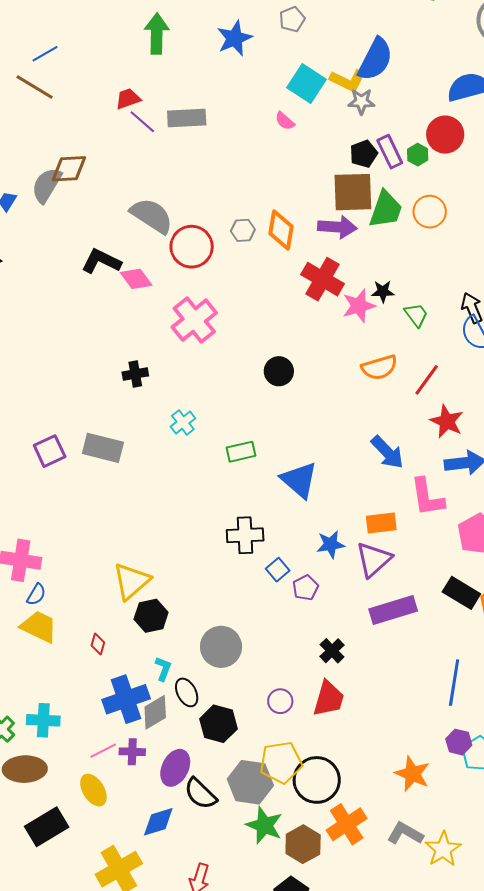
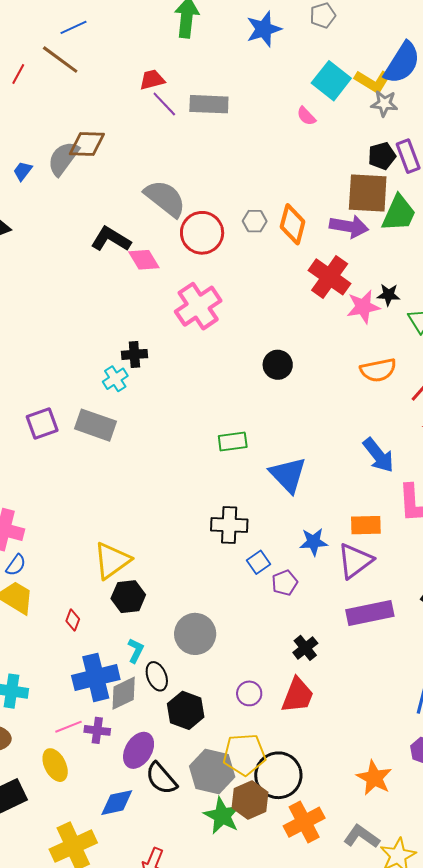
cyan cross: (183, 423) -> (115, 379), moved
brown hexagon: (303, 844) -> (250, 800), moved

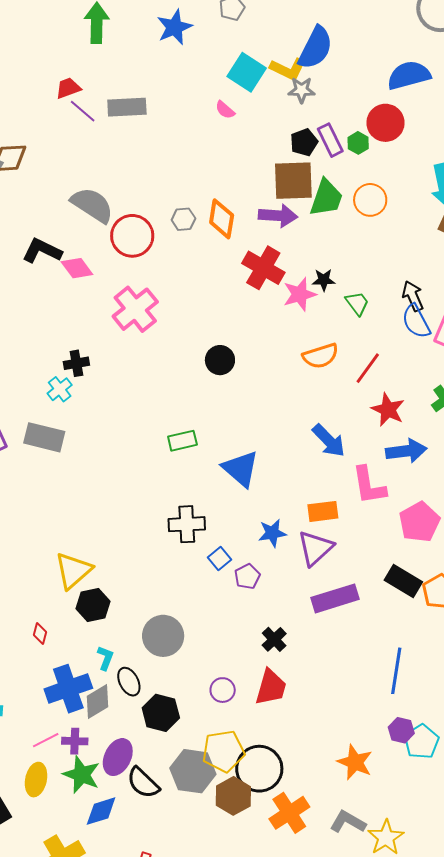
yellow ellipse: (55, 765) -> (36, 780), turned 44
green star: (222, 816) -> (81, 775), moved

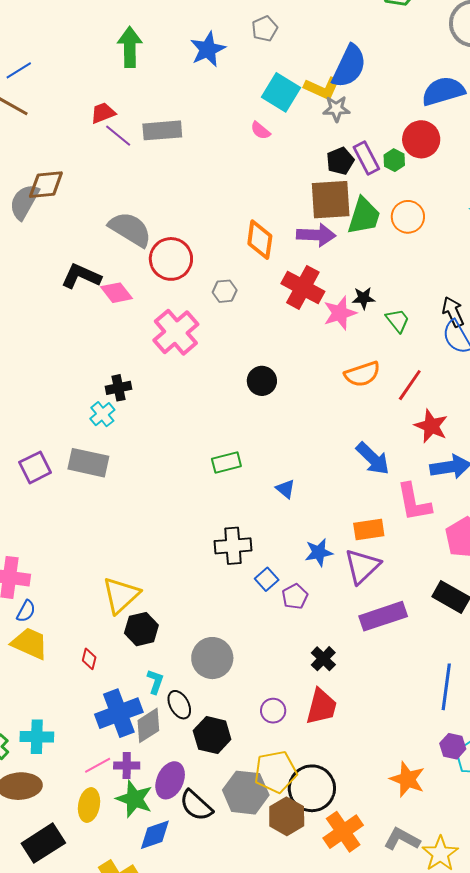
gray hexagon: (183, 219) -> (225, 291), moved
blue triangle: (241, 469) -> (285, 489), size x0.5

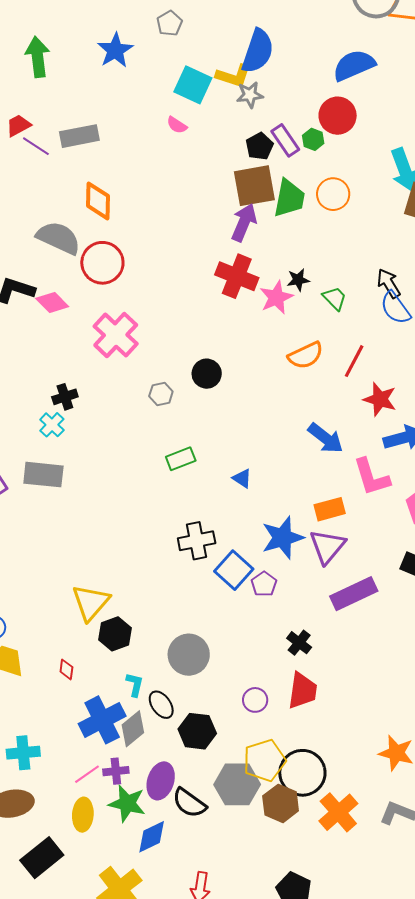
purple arrow: (316, 235) -> (244, 223), turned -63
orange diamond: (260, 240) -> (98, 201), moved
gray hexagon: (225, 291) -> (161, 394), moved
blue star: (319, 552) -> (283, 538), size x1.5
blue square: (267, 579) -> (234, 570), size x1.6

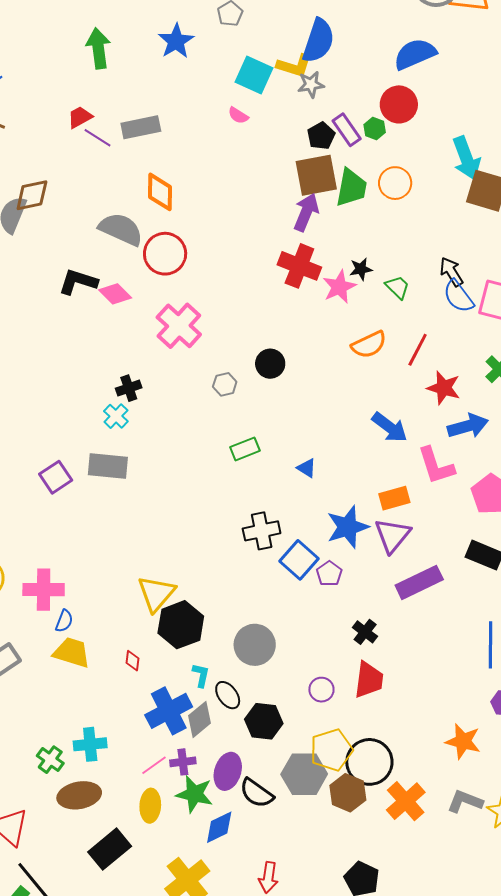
black hexagon: (115, 634) -> (181, 625), size x1.4

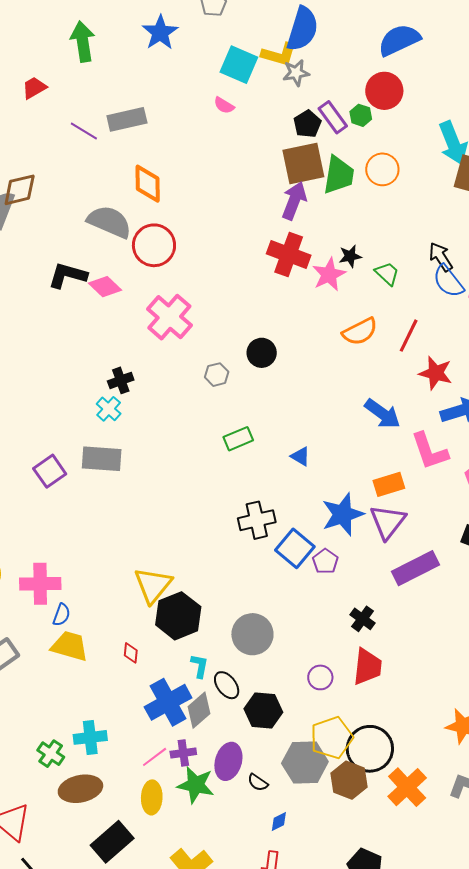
red trapezoid: (80, 117) -> (34, 88), moved
black semicircle: (257, 793) -> (258, 782), size x0.6
blue diamond: (219, 827) -> (279, 822), moved, size x0.6

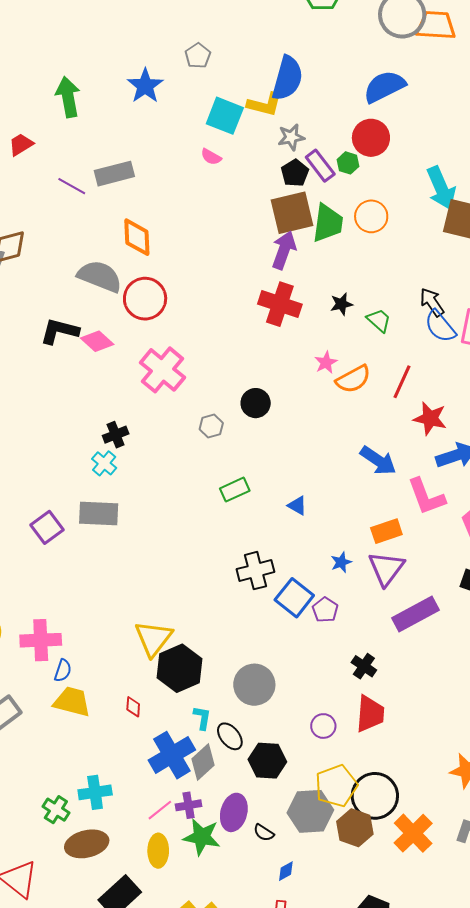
gray star: (296, 73) -> (291, 137), moved
pink star: (329, 274) -> (326, 363), moved, size x0.7
blue star: (343, 514) -> (341, 562), size x0.5

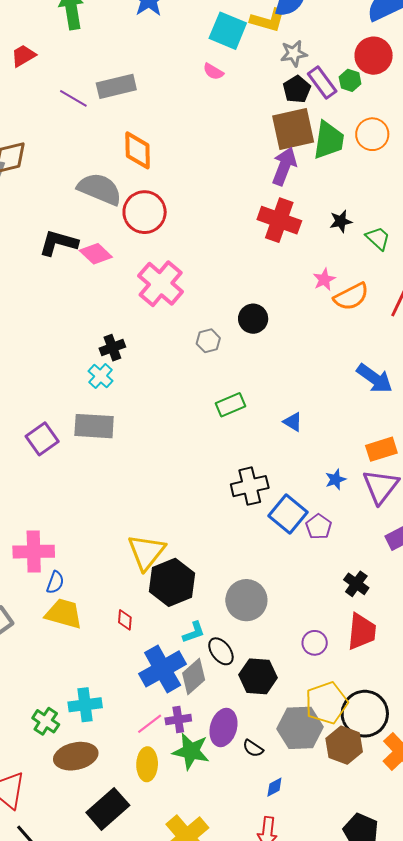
cyan L-shape: (202, 718) -> (194, 632), turned 60

